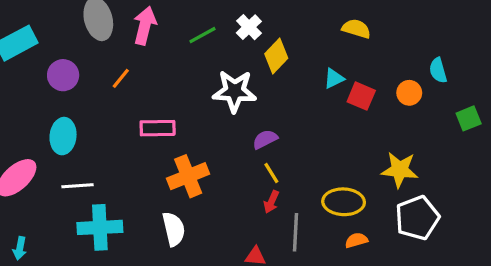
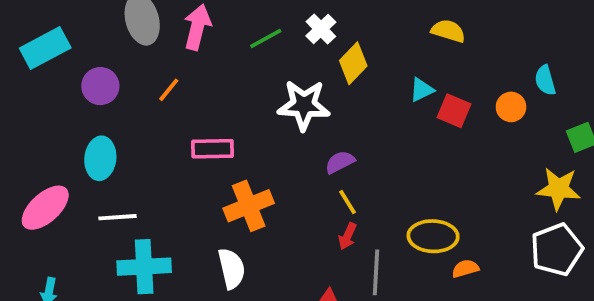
yellow star: (400, 170) -> (559, 189), moved
white pentagon: (417, 218) -> (557, 250), moved
orange semicircle: (356, 240) -> (465, 269), moved

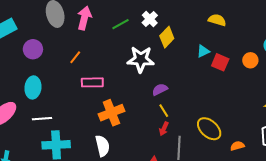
orange line: (169, 90) -> (75, 57), moved
yellow ellipse: (433, 236) -> (209, 129), turned 40
orange semicircle: (465, 269) -> (237, 146), moved

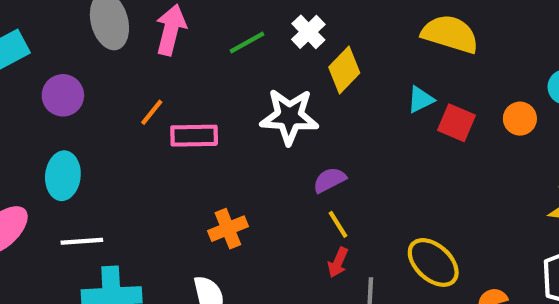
yellow semicircle: (217, 20) -> (450, 34), size x1.5
pink rectangle: (92, 82) -> (194, 136), moved
orange cross: (111, 113) -> (228, 229), size x0.7

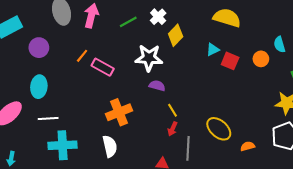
pink rectangle: (194, 136) -> (103, 67), turned 30
purple semicircle: (329, 180) -> (157, 86), moved, turned 42
orange cross: (228, 229) -> (119, 112), size x1.4

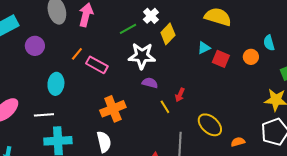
green line: (128, 22) -> (128, 29), moved
cyan ellipse: (39, 87) -> (56, 84), moved
red arrow: (173, 129) -> (180, 95), moved

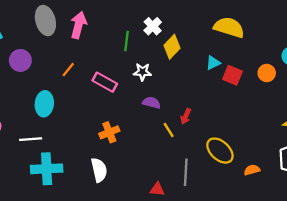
green line: (128, 29) -> (126, 41), turned -54
white star: (142, 56) -> (142, 72), size x0.6
pink rectangle: (97, 65) -> (105, 82), moved
orange cross: (113, 109) -> (109, 132), size x0.7

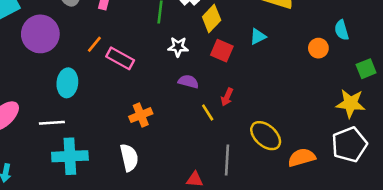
purple circle: (20, 60) -> (40, 34), size x1.5
red square: (232, 75) -> (222, 51), moved
pink rectangle: (105, 82) -> (120, 58), moved
orange semicircle: (252, 170) -> (302, 158), size x1.5

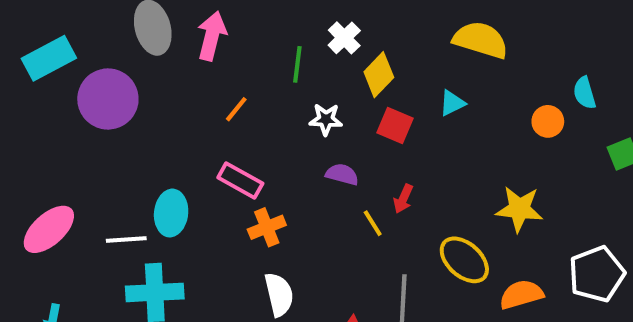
orange line: (94, 44) -> (236, 109), moved
pink rectangle: (120, 58) -> (240, 180), moved
cyan ellipse: (67, 83) -> (171, 213), moved
yellow star: (351, 103) -> (519, 209), moved
white semicircle: (129, 158) -> (279, 294), moved

